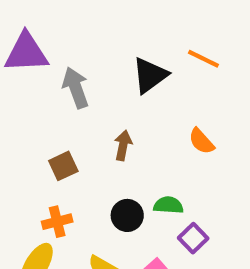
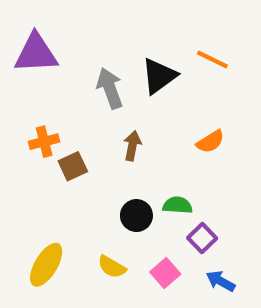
gray arrow: (76, 88) -> (110, 88), moved
orange semicircle: (201, 141) -> (210, 142), turned -80
orange cross: (57, 222) -> (44, 142), moved

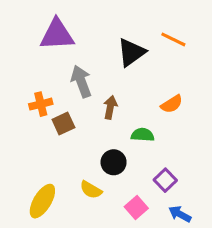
purple triangle: (36, 53) -> (57, 35), moved
gray arrow: (110, 88) -> (81, 81), moved
green semicircle: (178, 205) -> (143, 135), moved
yellow semicircle: (112, 267) -> (91, 190), moved

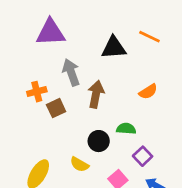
black triangle: (131, 52) -> (114, 48), turned 32
brown arrow: (110, 107) -> (96, 94), size x1.4
green semicircle: (143, 135) -> (126, 129), moved

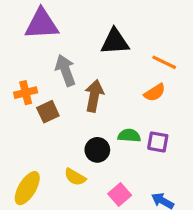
orange line: (149, 37) -> (164, 62), moved
purple square: (143, 156) -> (158, 142), moved, turned -36

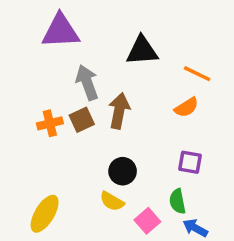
orange cross: (26, 93) -> (50, 123), moved
brown square: (48, 112) -> (82, 120), moved
green semicircle: (129, 136) -> (178, 201), moved, turned -105
yellow semicircle: (75, 177) -> (112, 201), moved

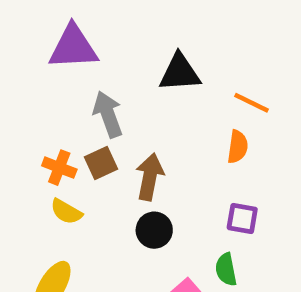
orange semicircle: (186, 107) -> (238, 147), turned -50
brown arrow: (119, 111) -> (150, 177), moved
orange cross: (50, 123) -> (59, 168), turned 35
yellow semicircle: (112, 201) -> (66, 212), moved

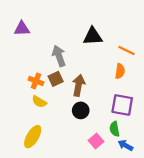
purple triangle: (73, 47) -> (22, 29), moved, size x0.7
purple square: (242, 219) -> (122, 105), size x1.5

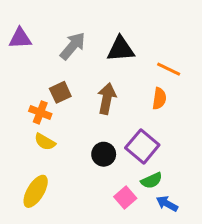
gray arrow: (59, 56) -> (73, 46), moved, turned 60
brown square: (56, 79) -> (60, 92), moved
brown arrow: (79, 85) -> (107, 99), moved
purple square: (122, 105) -> (142, 146), moved, turned 30
green semicircle: (115, 129) -> (152, 180), turned -104

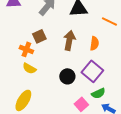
orange semicircle: (159, 99) -> (94, 43), moved

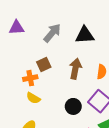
orange cross: (26, 49) -> (30, 78), turned -32

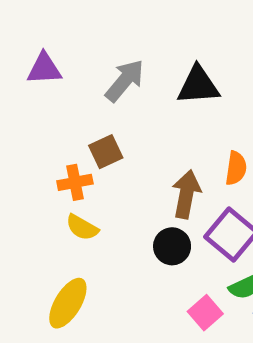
brown arrow: (75, 69) -> (186, 194), moved

